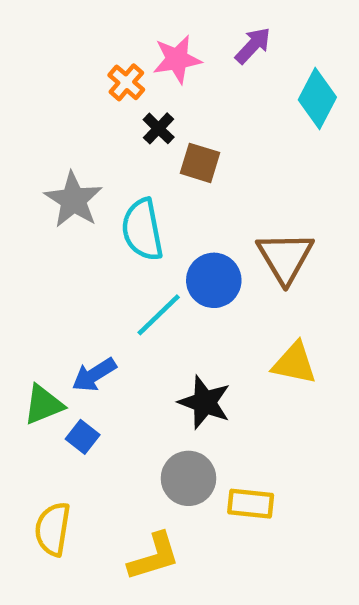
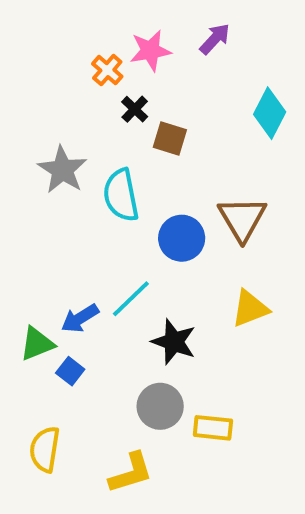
cyan diamond: (317, 98) -> (270, 113), moved
cyan line: (159, 315) -> (131, 299), moved
yellow triangle: (294, 363) -> (250, 309), turned -33

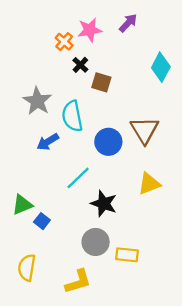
blue arrow: (80, 318) -> (48, 142), moved

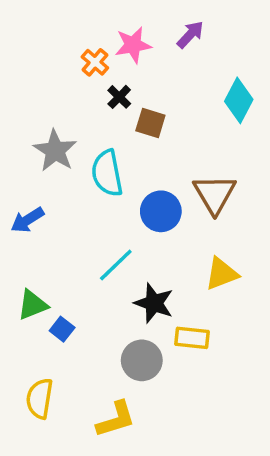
blue arrow: (48, 142) -> (27, 220), moved
yellow rectangle: (127, 255) -> (192, 338), moved

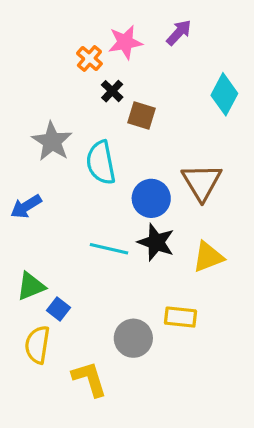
cyan line: (116, 265) -> (109, 249), turned 57
black star: (154, 303) -> (156, 242), moved
yellow semicircle: (40, 398) -> (37, 345), moved
yellow L-shape: (116, 419) -> (89, 379), moved, turned -90

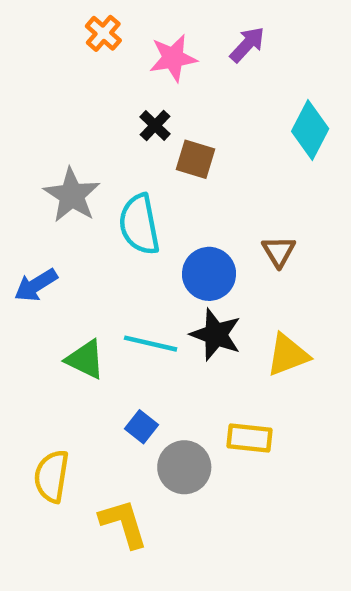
orange cross: (89, 59) -> (103, 33), moved
brown triangle: (202, 182) -> (279, 251), size x0.6
green triangle: (31, 286) -> (85, 359), moved, turned 48
blue square: (59, 309) -> (142, 427), moved

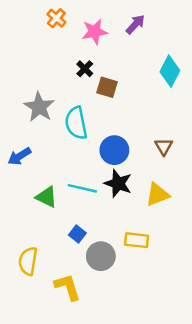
brown triangle: (279, 251) -> (164, 146), moved

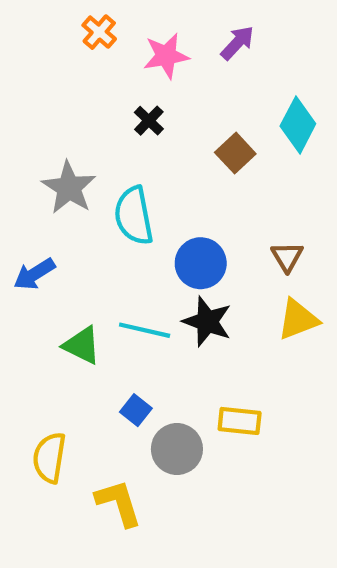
brown square: (107, 87) -> (235, 153), moved, turned 30
yellow triangle: (158, 195) -> (298, 319), moved

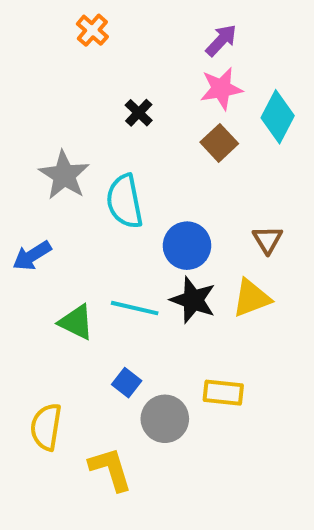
pink star: (166, 56) -> (221, 89), moved
yellow triangle: (298, 319) -> (251, 298), moved

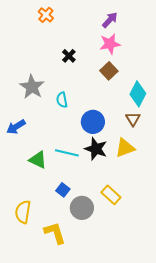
cyan diamond: (278, 117) -> (138, 94), moved
cyan semicircle: (125, 201) -> (62, 100), size x0.6
yellow rectangle: (223, 393) -> (111, 195), turned 36

